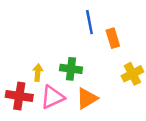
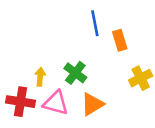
green cross: (71, 69) -> (75, 73), turned 30
pink triangle: (53, 97) -> (56, 103), turned 40

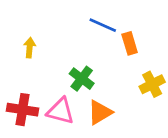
blue line: (95, 23) -> (103, 25), turned -55
yellow arrow: (40, 77) -> (30, 48), moved

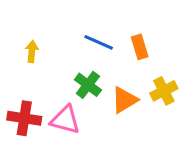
blue line: (103, 25) -> (99, 42), moved
orange triangle: (100, 112) -> (124, 100), moved

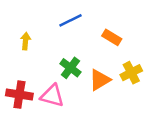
blue line: (99, 42) -> (70, 20), moved, turned -50
orange rectangle: (140, 47) -> (112, 37), turned -42

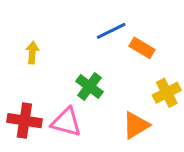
blue line: (70, 20) -> (111, 31), moved
orange triangle: (100, 80) -> (136, 125), moved

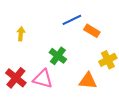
red cross: (24, 121) -> (16, 78), turned 30
orange triangle: (136, 125) -> (88, 81), turned 36

